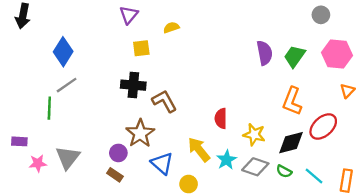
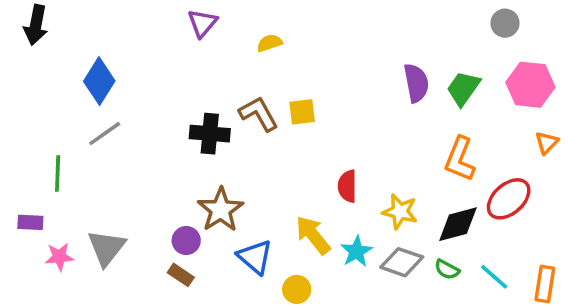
yellow square: (141, 48) -> (302, 112), moved
brown L-shape: (164, 101) -> (259, 114), moved
green line: (49, 108) -> (58, 173), moved

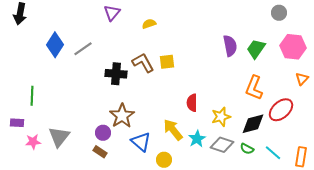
gray line: (105, 134) -> (83, 49), moved
yellow star: (400, 212) -> (221, 117), turned -30

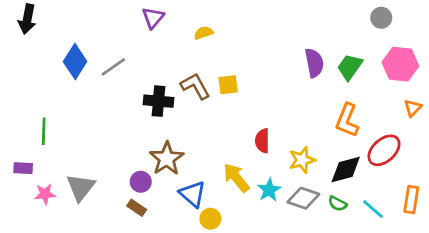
orange rectangle: (301, 157) -> (411, 200), moved
yellow circle: (164, 160) -> (210, 219), moved

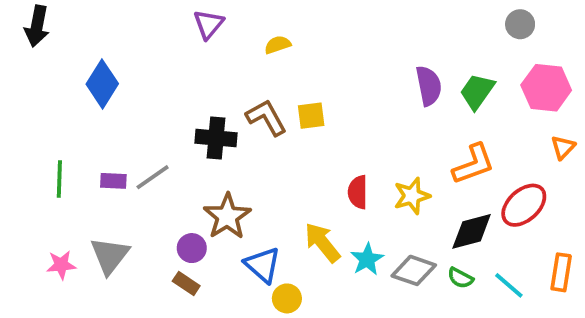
gray line: (113, 67) -> (153, 177), moved
orange L-shape: (347, 120) -> (473, 164), turned -132
yellow star: (302, 160) -> (412, 196), moved
purple rectangle: (23, 168) -> (113, 181), moved

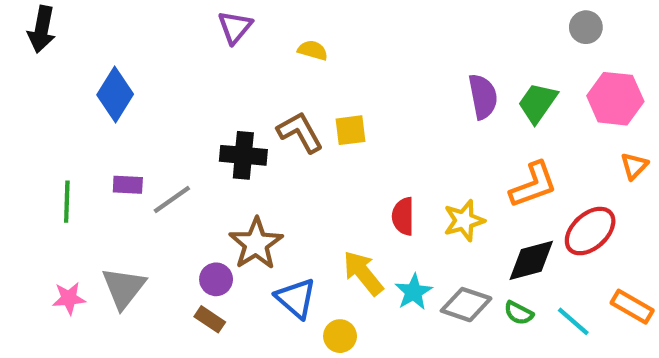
yellow semicircle: (278, 45) -> (313, 50), turned 35
purple rectangle: (113, 181) -> (128, 185), moved
orange rectangle: (561, 272) -> (632, 307), turned -69
yellow circle: (287, 298) -> (340, 336), moved

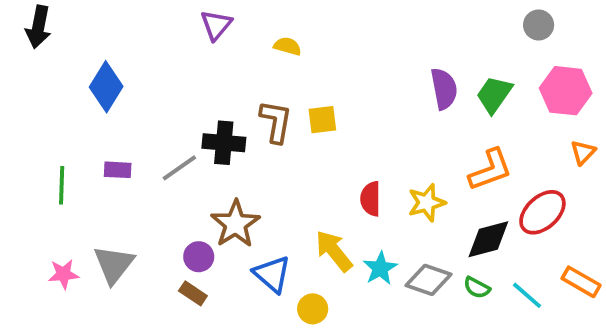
brown L-shape: (300, 132) -> (276, 122), turned 39
gray line: (172, 199) -> (179, 168), moved

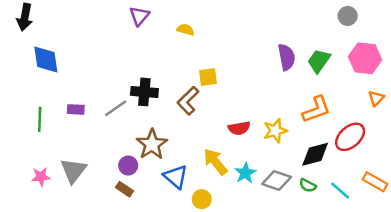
blue diamond: (106, 87) -> (46, 60), moved, turned -40
brown L-shape: (276, 122) -> (188, 101), moved, turned -144
red semicircle: (371, 199) -> (239, 128), turned -100

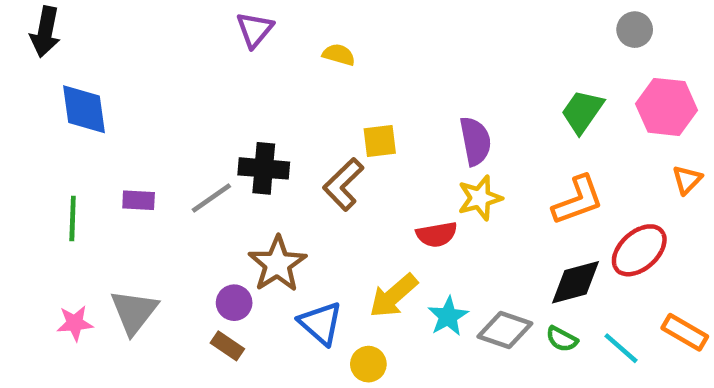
purple semicircle: (286, 57) -> (475, 141), moved
yellow star: (275, 131) -> (480, 198), moved
yellow arrow: (215, 162) -> (393, 296), turned -92

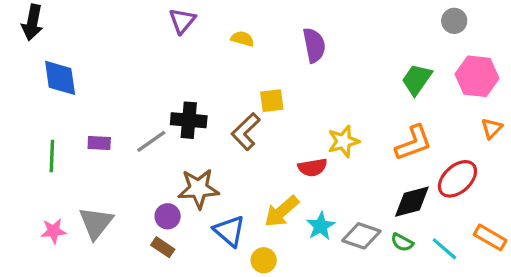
purple semicircle: (475, 141) -> (314, 45), moved
brown star: (277, 264) -> (198, 189), turned 30

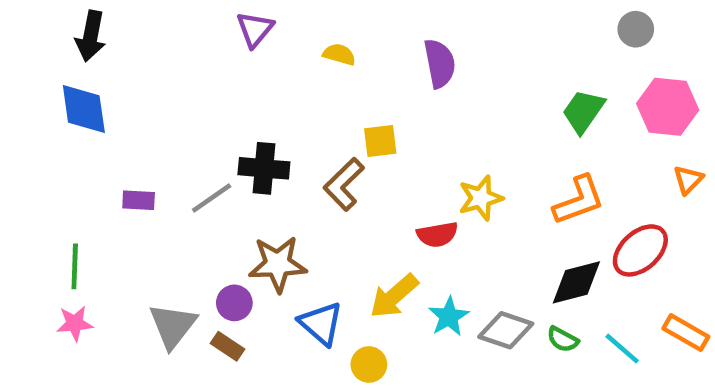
black arrow: (32, 22) -> (91, 36), moved
green line: (52, 156) -> (75, 266), moved
gray triangle: (96, 223) -> (173, 326), moved

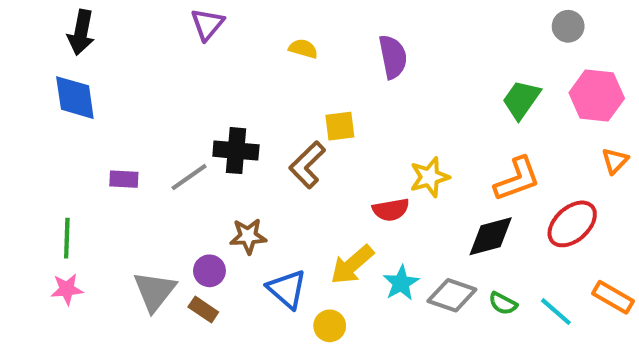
purple triangle: (255, 29) -> (207, 24), moved
brown star: (278, 264) -> (248, 236), size x0.7
black diamond: (576, 282) -> (491, 236), moved

